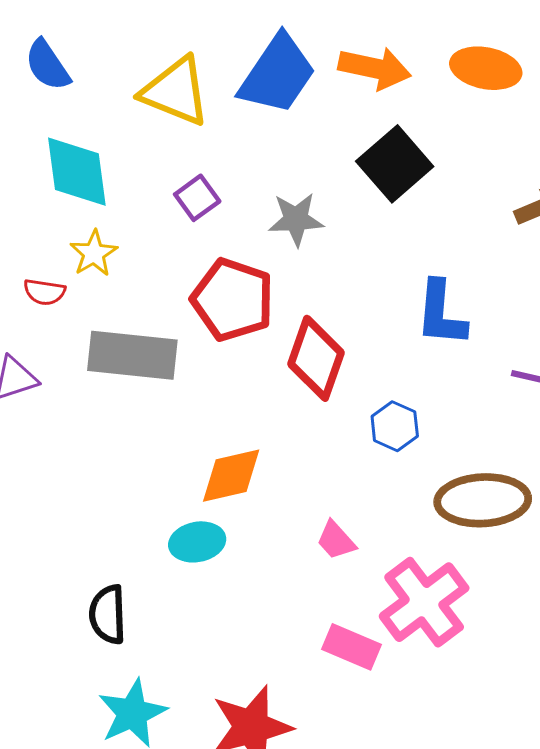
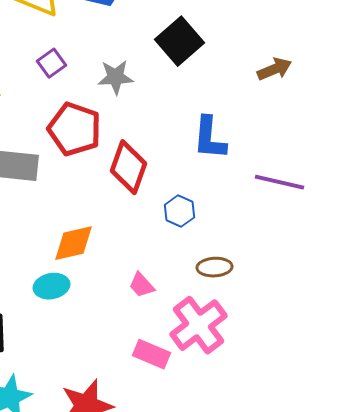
brown ellipse: (483, 500) -> (214, 267), moved, size x0.6

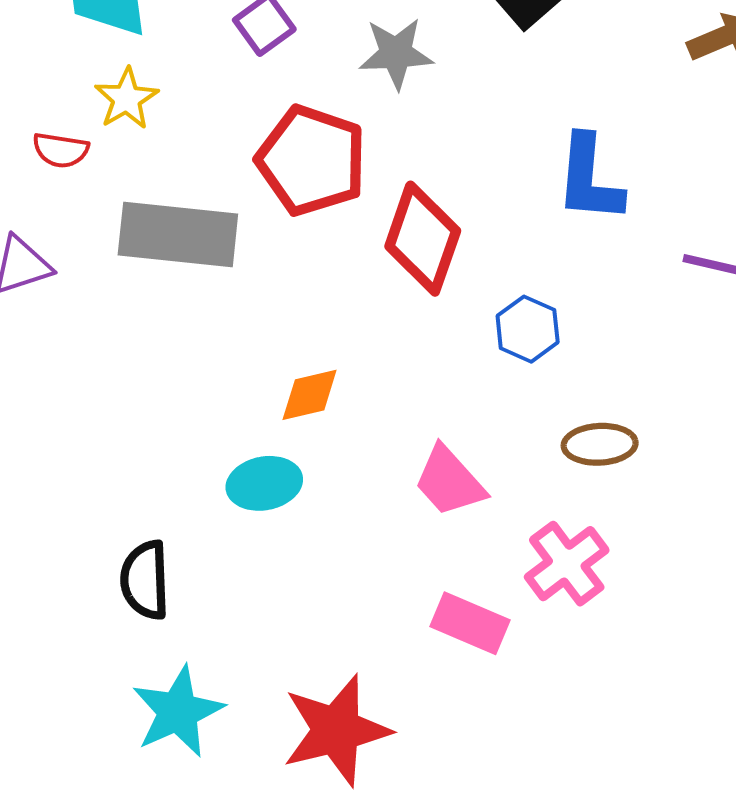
orange diamond: (74, 243) -> (310, 395), size x0.7
pink trapezoid: (142, 285) -> (449, 481), size x1.4
pink cross: (198, 325) -> (567, 564), size x0.7

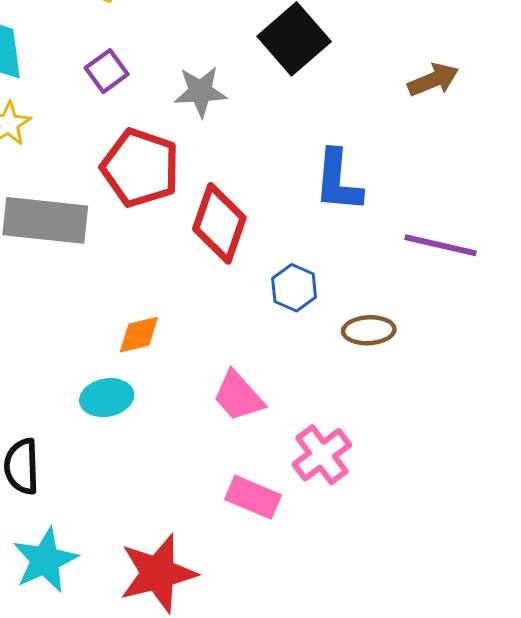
brown ellipse: (600, 444) -> (369, 330), moved

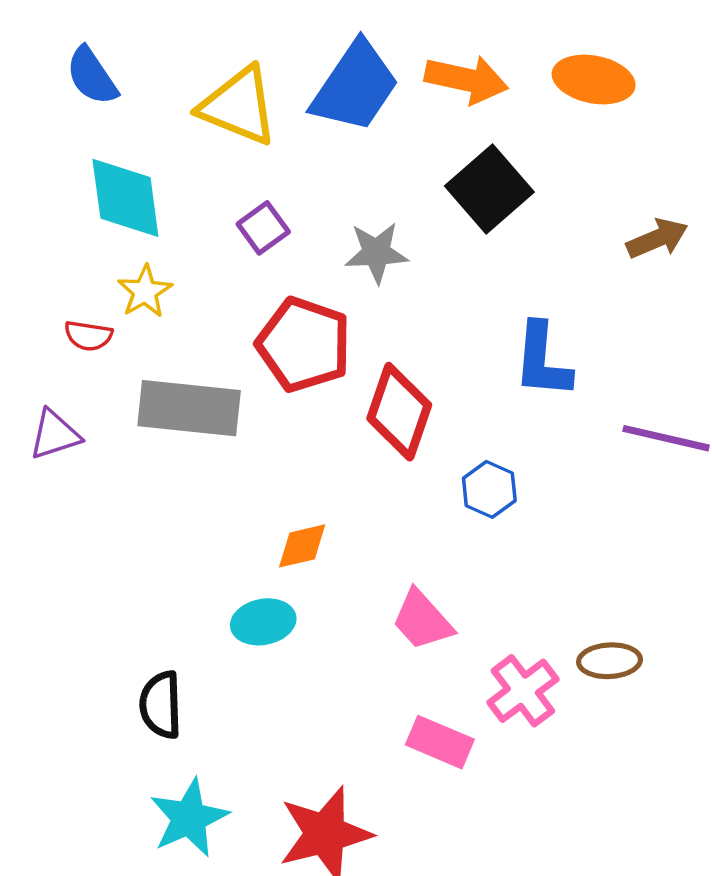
brown ellipse: (369, 330) -> (610, 661), moved

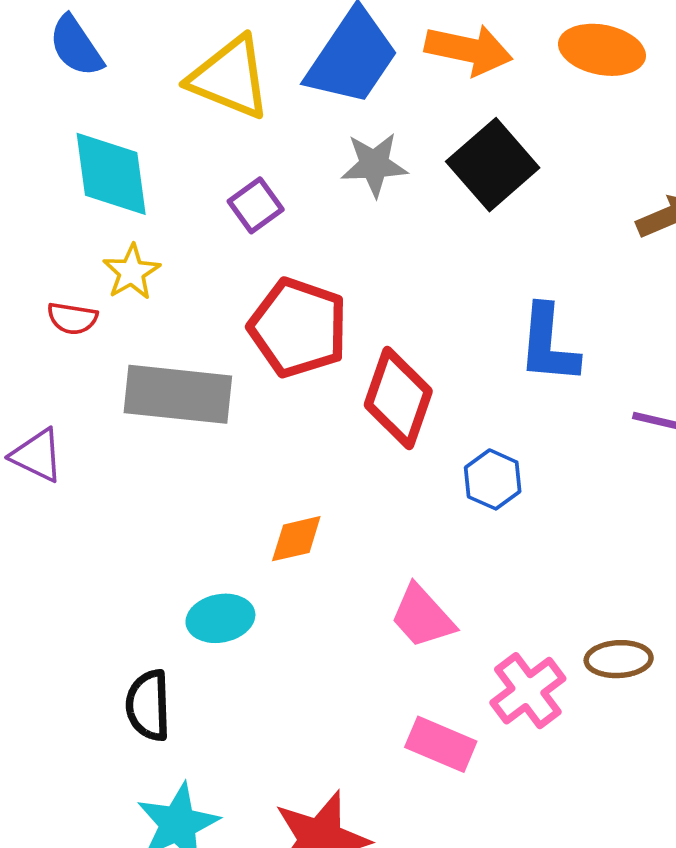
gray star: (376, 253) -> (374, 165), moved
purple triangle: (55, 435) -> (37, 455), moved, turned 44
cyan ellipse: (263, 622) -> (220, 618), moved

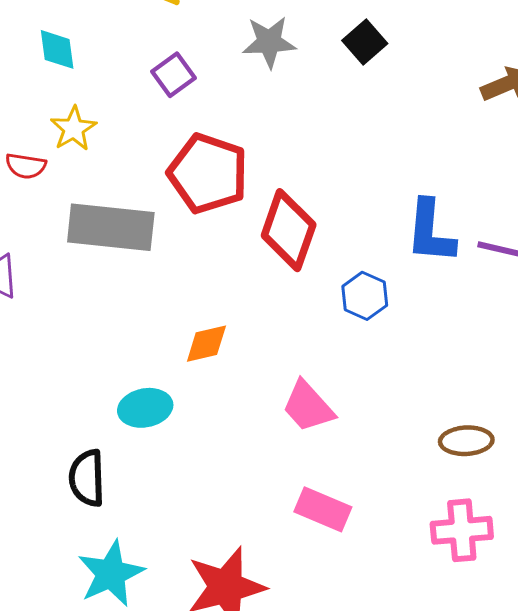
black square: (493, 165) -> (365, 42), size x0.6
cyan diamond: (111, 174) -> (57, 49), size x0.6
blue L-shape: (548, 344) -> (430, 232), moved
pink cross: (528, 691) -> (462, 530), moved, turned 32

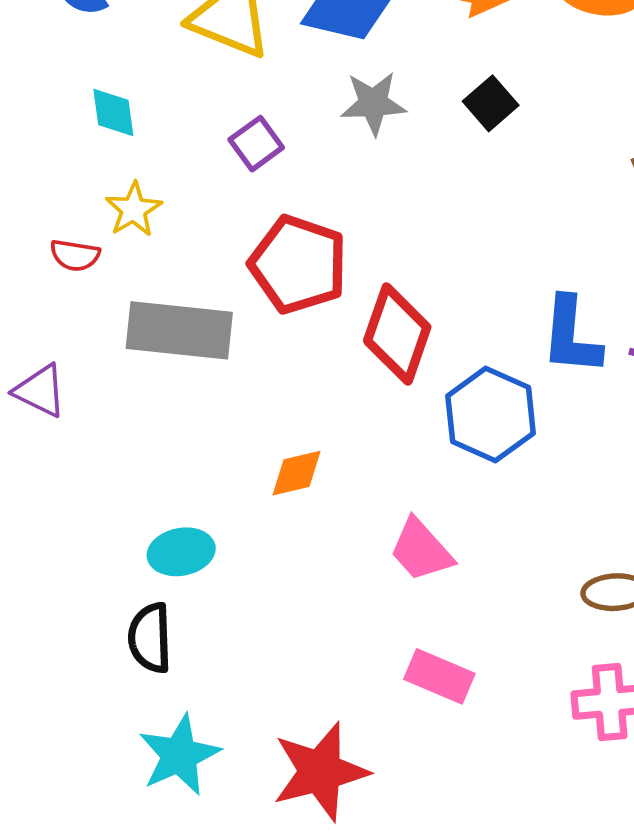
blue hexagon: (365, 296) -> (491, 415), size x1.6
cyan ellipse: (145, 408) -> (181, 552), moved

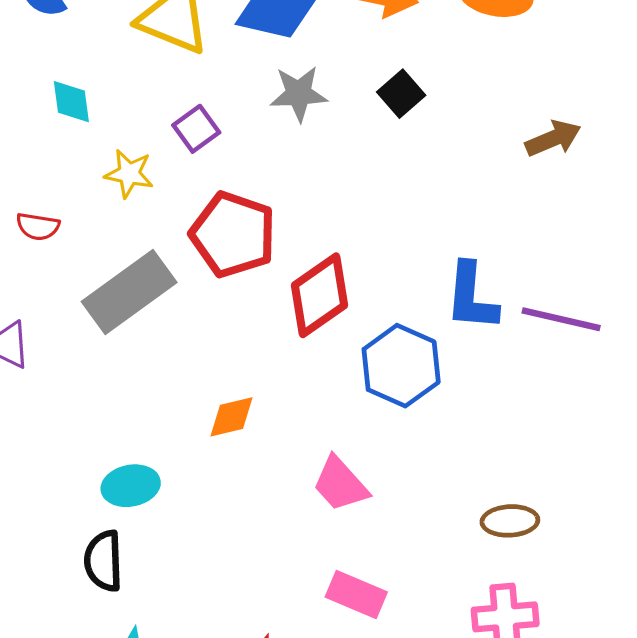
yellow star: (134, 209) -> (129, 174), moved, turned -30
gray rectangle: (179, 330) -> (129, 292), turned -42
red diamond: (397, 334) -> (319, 295), turned 36

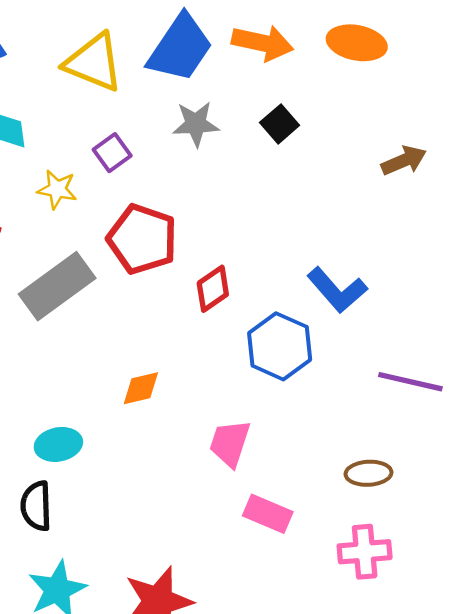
red diamond: (319, 295) -> (213, 289), size x0.7
blue L-shape: (472, 297) -> (337, 290), turned -46
purple line: (561, 319) -> (410, 382), moved
pink trapezoid: (340, 484) -> (230, 443), turned 60
pink rectangle: (356, 595) -> (268, 514), moved

